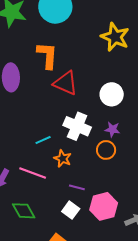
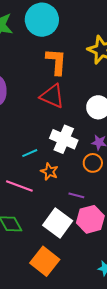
orange L-shape: (47, 55) -> (56, 62), moved
purple line: (77, 187) -> (76, 195), moved
white square: (71, 210) -> (58, 223), size x1.6

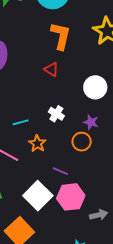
red triangle: (52, 96) -> (51, 69), size x0.6
white cross: (64, 139) -> (56, 114), size x0.6

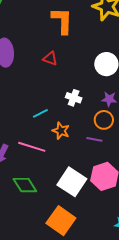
red triangle: (51, 69) -> (50, 59), moved
purple line: (60, 171) -> (94, 139), moved

